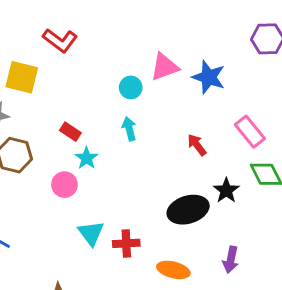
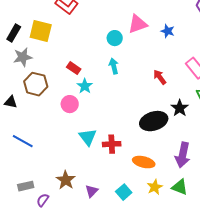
blue star: (209, 77) -> (168, 31), size x0.6
purple arrow: (231, 260) -> (183, 155), size x1.4

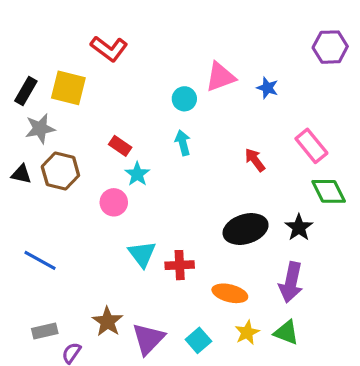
black triangle: (11, 102) -> (21, 174), moved
black star: (180, 108) -> (299, 227), moved
purple triangle: (92, 191) -> (148, 339), size x1.6

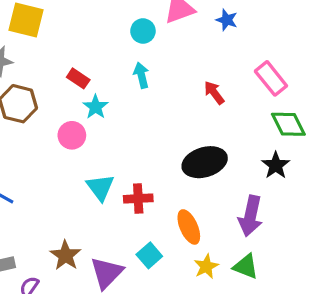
black star: (299, 227) -> (276, 165), moved
orange ellipse: (230, 293) -> (189, 227), turned 52
cyan square: (198, 340) -> (149, 255), moved

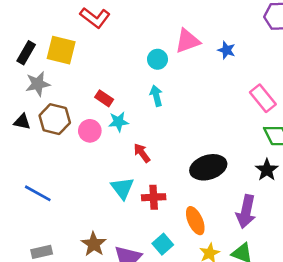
red arrow: (214, 93) -> (142, 153), moved
cyan star: (96, 107) -> (118, 122), turned 30
pink circle: (72, 135) -> (90, 131), moved

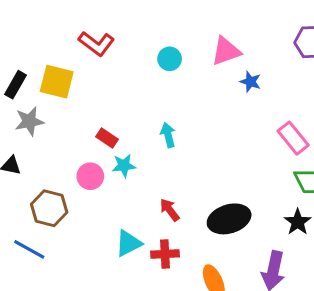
pink triangle: (187, 41) -> (226, 51), moved
cyan circle: (157, 59) -> (170, 59), moved
brown hexagon: (55, 119) -> (49, 208), moved
red arrow: (142, 153) -> (170, 210), moved
cyan triangle: (122, 188) -> (128, 243), turned 40

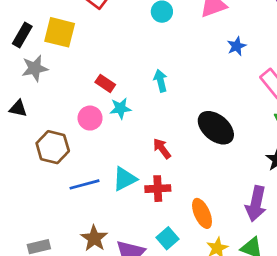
blue star: (250, 82) -> (237, 46), moved, turned 30
black ellipse: (229, 219) -> (216, 128), moved, turned 57
blue line: (29, 249) -> (84, 184), moved, turned -44

